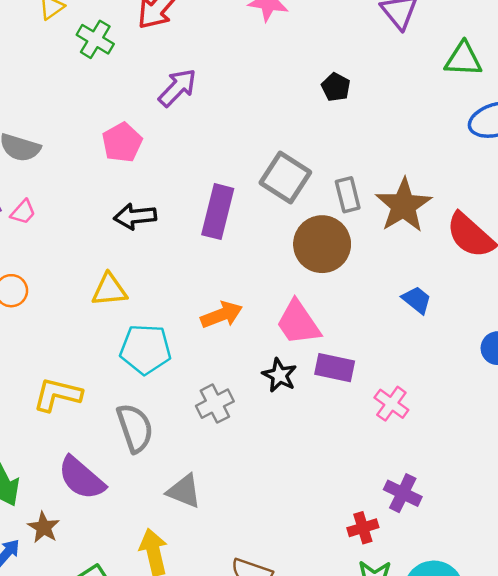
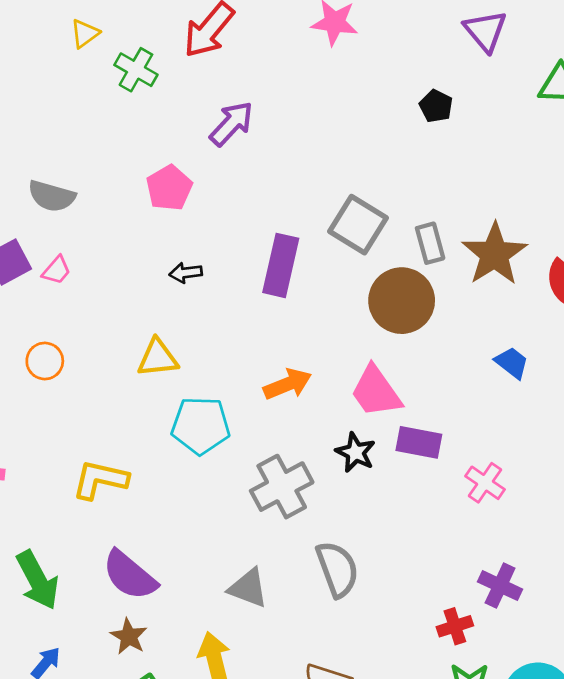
black pentagon: (336, 87) -> (436, 106), moved
black arrow: (135, 216) -> (186, 273), size x0.7
gray cross: (215, 404) -> (282, 487), size x1.4
gray semicircle: (135, 428) -> (337, 569), moved
brown star: (44, 527) -> (129, 636), moved

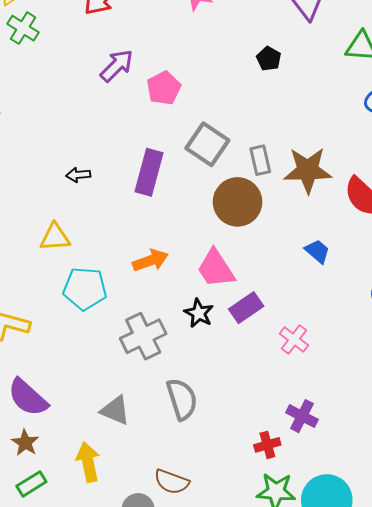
green cross: (136, 70) -> (23, 28), moved
pink pentagon: (169, 188) -> (164, 88), moved
brown star: (494, 254) -> (308, 170), turned 30
purple rectangle: (419, 442) -> (246, 308), turned -48

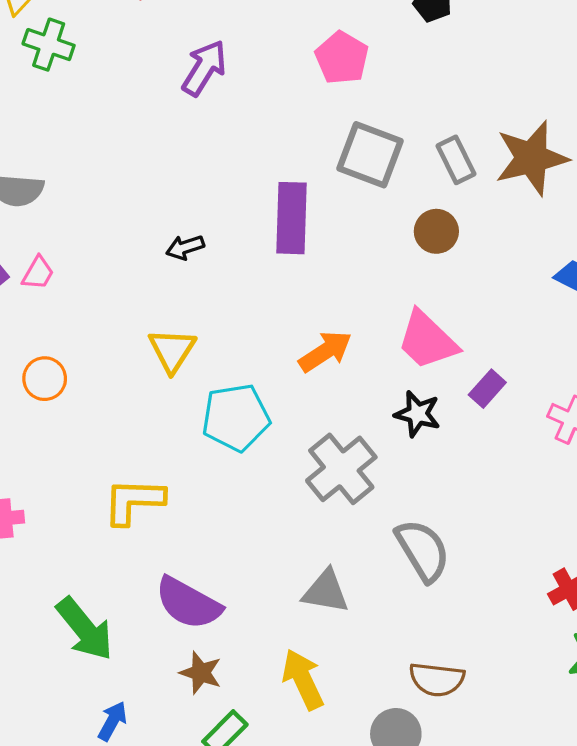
pink pentagon: (164, 88) -> (342, 58), moved
brown circle: (238, 202) -> (436, 231), size x0.6
yellow triangle: (55, 237) -> (172, 350), turned -40
purple rectangle: (246, 308) -> (487, 389), size x0.7

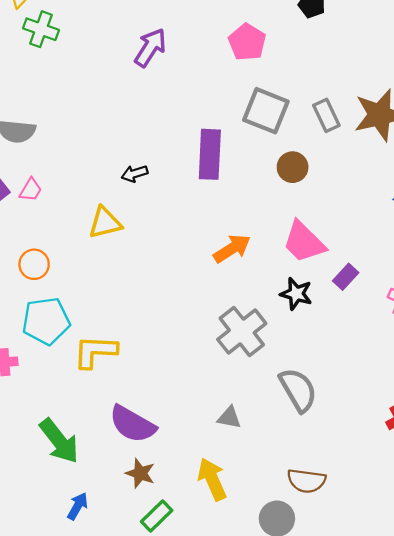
brown circle: (436, 231) -> (293, 167), moved
yellow triangle: (172, 350) -> (105, 223), moved, turned 42
cyan pentagon: (236, 418) -> (46, 321), moved
gray triangle: (326, 591) -> (229, 418), size x0.7

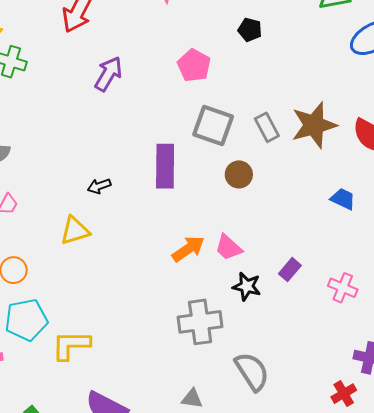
pink trapezoid: (304, 242) -> (228, 247), moved, size x0.7
gray cross: (242, 331) -> (200, 322), turned 33

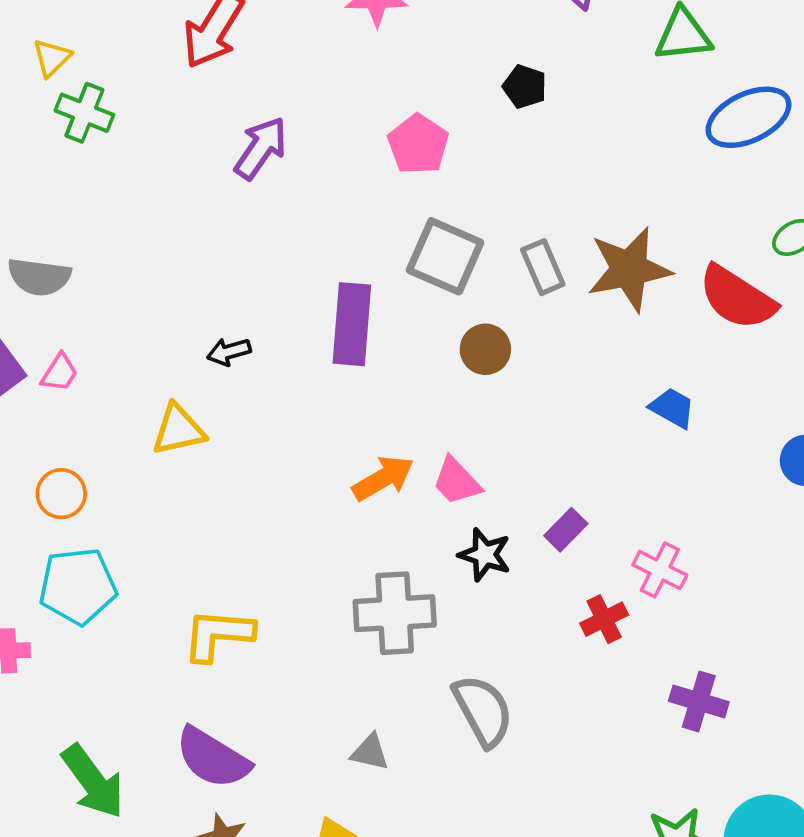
yellow L-shape: (71, 345) -> (218, 635), moved
red cross: (344, 394) -> (604, 619), moved

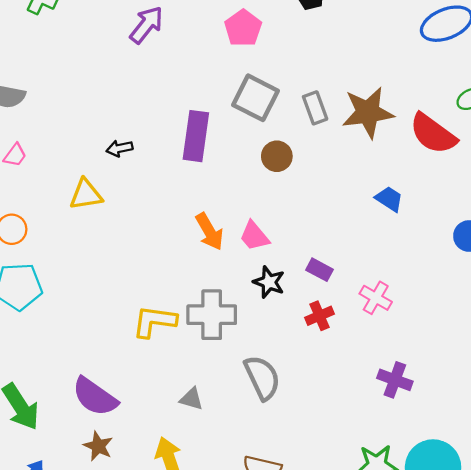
orange arrow: (383, 478) -> (209, 232), turned 87
purple rectangle: (566, 530) -> (320, 270), turned 70
red cross: (604, 619) -> (320, 316), moved
yellow L-shape: (218, 635) -> (154, 321), moved

